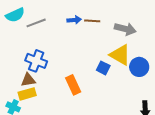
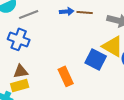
blue cross: (36, 61) -> (19, 39), moved
blue square: (103, 68) -> (96, 59), size x1.5

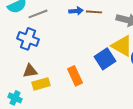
blue square: (96, 59) -> (105, 59), turned 30
yellow rectangle: (20, 85) -> (41, 84), moved

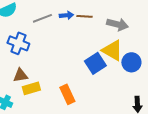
gray line: (38, 14) -> (42, 18), moved
orange rectangle: (75, 76) -> (67, 94), moved

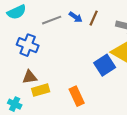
blue arrow: (66, 15) -> (76, 17), turned 40
brown line: (84, 16) -> (94, 18), turned -70

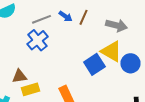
blue cross: (28, 45) -> (37, 40), moved, turned 30

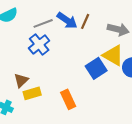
blue arrow: (65, 16) -> (67, 20), size x1.5
brown triangle: (19, 76) -> (21, 80), turned -35

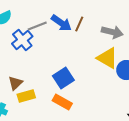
blue cross: (39, 44) -> (22, 40), moved
blue square: (96, 68) -> (63, 78), moved
orange rectangle: (68, 99) -> (62, 102), turned -36

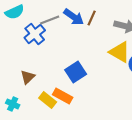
yellow rectangle: (26, 96) -> (48, 100), moved, turned 54
orange rectangle: (62, 102) -> (63, 96), moved

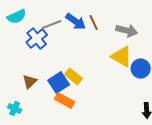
brown line: (92, 18) -> (94, 22), turned -49
blue square: (76, 72) -> (59, 82), moved
yellow rectangle: (48, 100) -> (74, 76), moved

